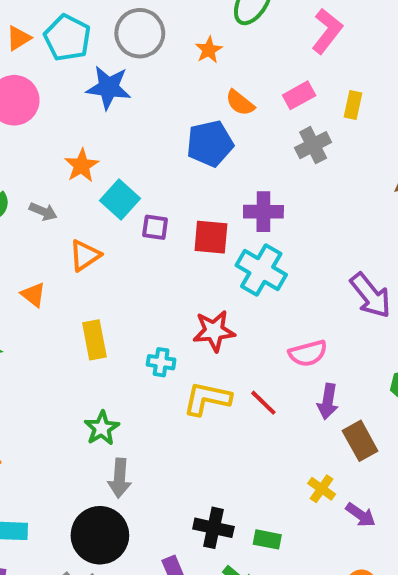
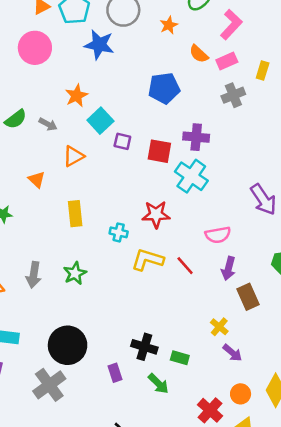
pink L-shape: (327, 31) -> (231, 24), moved
orange semicircle: (240, 103) -> (199, 54), moved
gray arrow: (120, 478) -> (34, 275), moved
purple arrow: (361, 515) -> (232, 353), moved

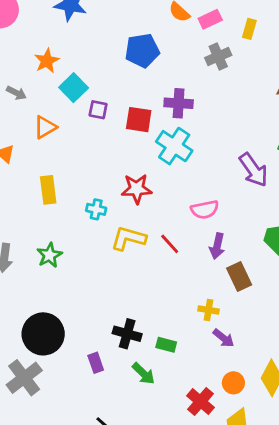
yellow cross: (219, 327) -> (209, 310), turned -30

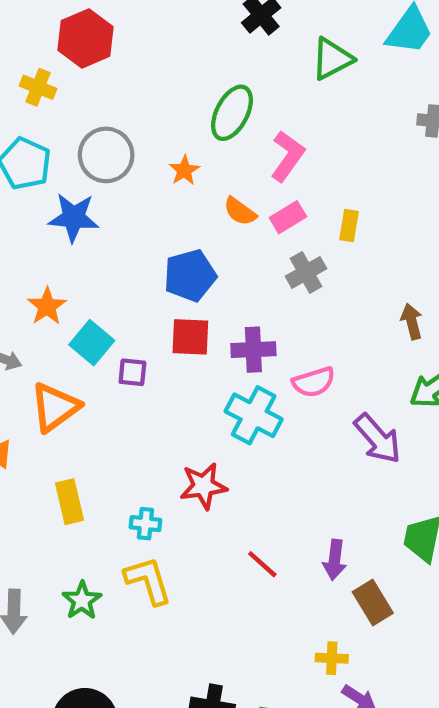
red square: (139, 120) -> (190, 337), moved
orange triangle: (45, 127) -> (55, 407), size x1.4
pink semicircle: (205, 210) -> (314, 382), moved
yellow L-shape: (128, 238) -> (148, 581), moved, turned 63

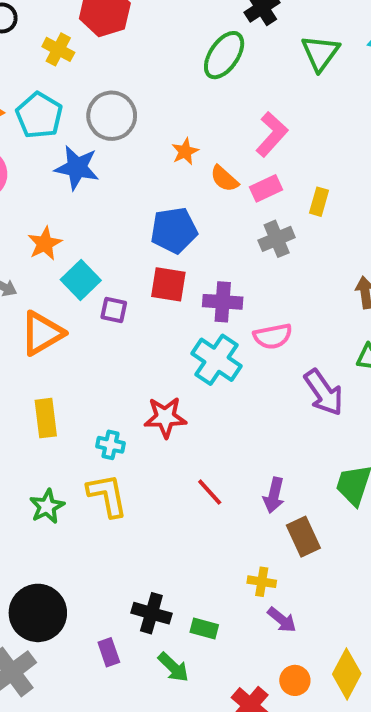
green triangle: (332, 59) -> (320, 53), turned -33
green ellipse: (232, 113) -> (224, 55), moved
orange star: (184, 170) -> (185, 152), moved

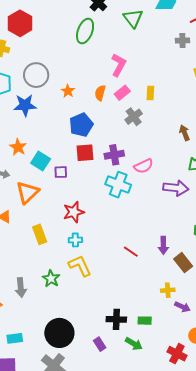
orange star: (185, 152) -> (68, 91), moved
orange semicircle: (224, 179) -> (100, 93), turned 77
purple arrow: (324, 392) -> (176, 188), turned -35
red star: (165, 417) -> (74, 212), moved

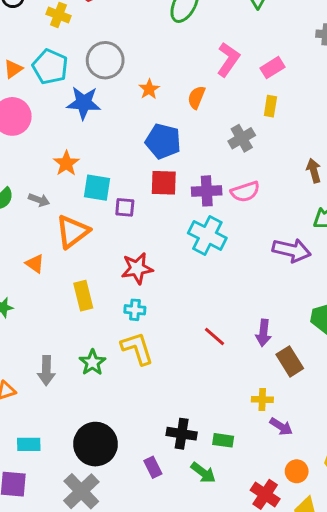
pink rectangle: (122, 93) -> (273, 68), moved
blue pentagon: (81, 125) -> (163, 141), turned 30
cyan square: (41, 161) -> (97, 188), turned -30
pink semicircle: (144, 166) -> (245, 192), moved

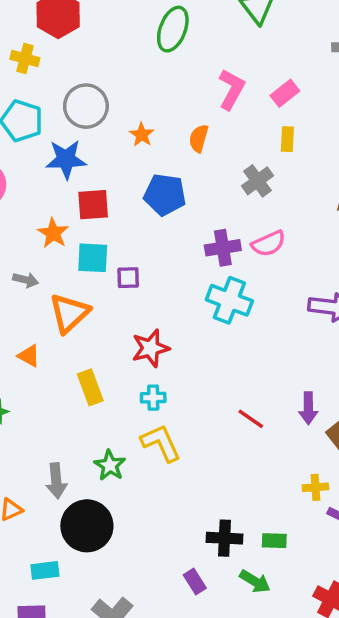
red square: (164, 183) -> (93, 205), moved
black circle: (95, 444) -> (87, 526), moved

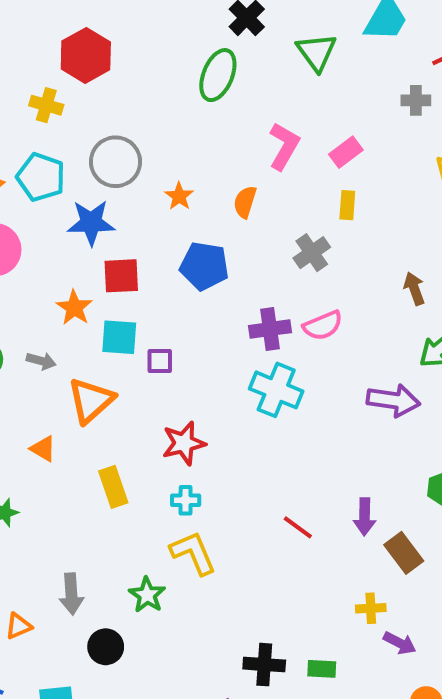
green star: (110, 465) -> (147, 595), moved
black circle: (87, 526) -> (106, 647), size x0.6

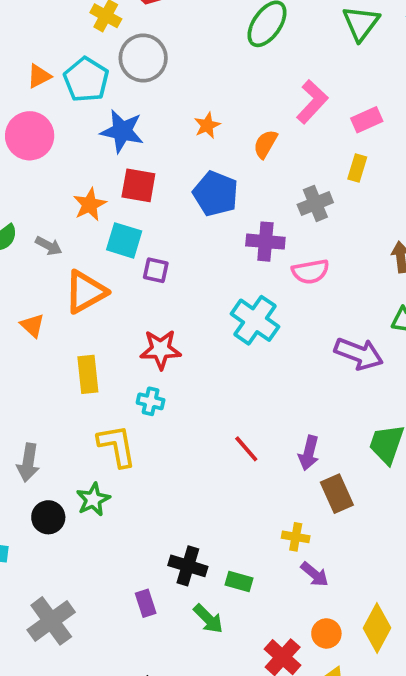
gray circle: (116, 162) -> (143, 58), moved
purple cross: (270, 329) -> (265, 242), moved
yellow L-shape: (193, 553) -> (117, 446), moved
green star: (147, 595) -> (93, 499), moved

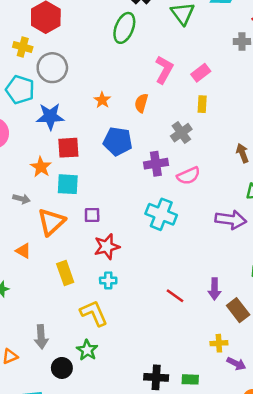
purple square: (156, 270) -> (92, 215), moved

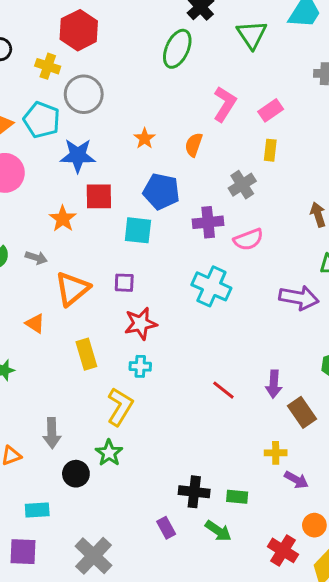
cyan square: (68, 184) -> (138, 230), moved
yellow L-shape: (94, 313) -> (120, 407), turned 52

